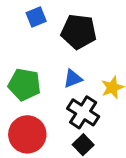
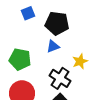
blue triangle: (73, 79) -> (53, 46), moved

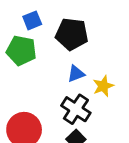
blue triangle: (53, 46) -> (76, 74), moved
green pentagon: (20, 59) -> (21, 51), moved

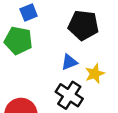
black pentagon: (72, 34) -> (83, 25), moved

